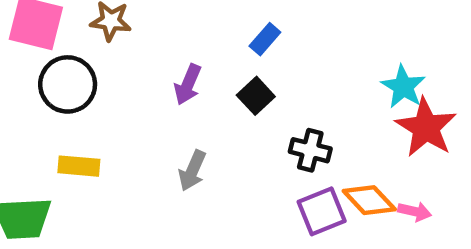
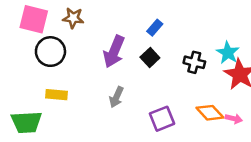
purple arrow: (188, 84) -> (114, 52), size x1.5
black cross: (310, 150) -> (194, 62), moved
purple square: (322, 211) -> (162, 119), moved

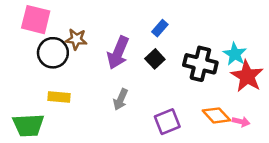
brown star: (73, 18) -> (76, 39), moved
black cross: (194, 62) -> (200, 64), size x1.5

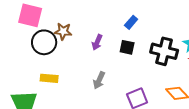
purple arrow: (118, 53) -> (97, 42), size x0.6
black square: (155, 59) -> (127, 47), turned -35

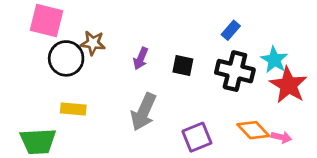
blue rectangle: (131, 22) -> (231, 30), moved
gray arrow: (99, 80) -> (143, 112), size x1.5

